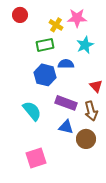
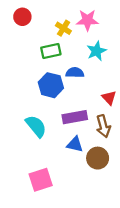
purple rectangle: (66, 103) -> (75, 117), turned -30

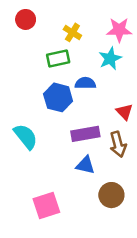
pink star: (87, 20) -> (119, 30), moved
cyan semicircle: (36, 126) -> (26, 137), moved
brown circle: (98, 158) -> (111, 195), moved

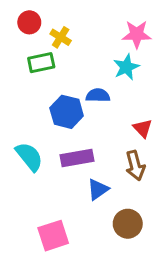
yellow cross: (72, 32) -> (61, 37), moved
green rectangle: (58, 58) -> (41, 63), moved
purple rectangle: (85, 134) -> (77, 158), moved
blue triangle: (85, 165) -> (98, 189), turned -48

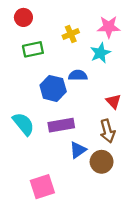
yellow cross: (61, 37) -> (71, 34), moved, turned 35
brown circle: (128, 224) -> (102, 162), moved

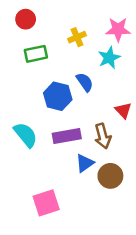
blue semicircle: (78, 75) -> (85, 82), turned 54
brown arrow: (107, 131) -> (103, 136), moved

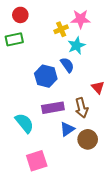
pink star: (118, 29) -> (81, 19), moved
green rectangle: (36, 54) -> (14, 39), moved
cyan star: (109, 58) -> (76, 46), moved
cyan semicircle: (26, 135) -> (24, 123), moved

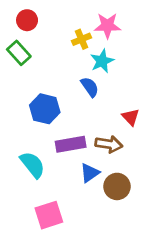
green rectangle: (14, 39) -> (19, 53), turned 60
blue hexagon: (46, 76) -> (45, 109), moved
brown arrow: (82, 108) -> (109, 144), turned -66

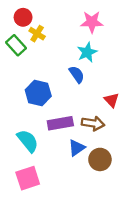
yellow cross: (82, 39) -> (37, 34), moved, turned -35
pink square: (49, 215) -> (28, 178), moved

